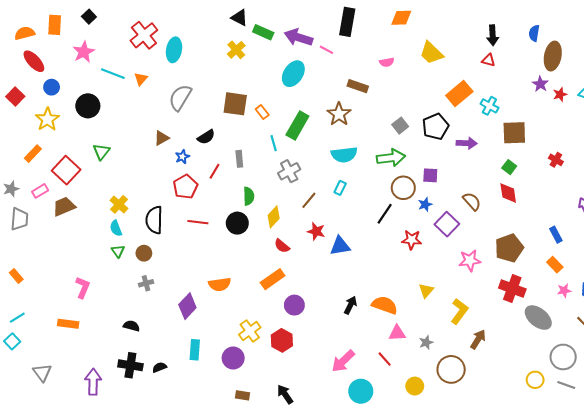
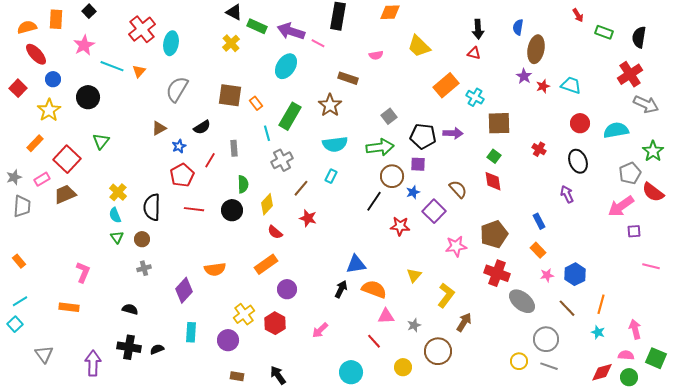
black pentagon: (435, 127) -> (423, 136), moved, turned 30
blue triangle: (340, 246) -> (356, 264), moved
pink arrow: (343, 361) -> (320, 330), moved, size x0.7

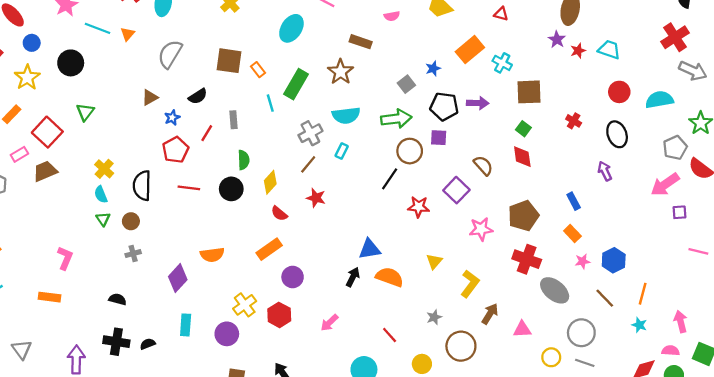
gray cross: (282, 160) -> (310, 133), moved
blue star: (413, 192) -> (433, 68), moved
pink triangle: (386, 316) -> (522, 329), moved

